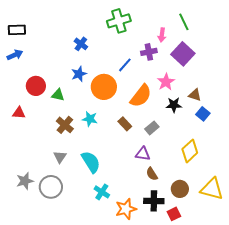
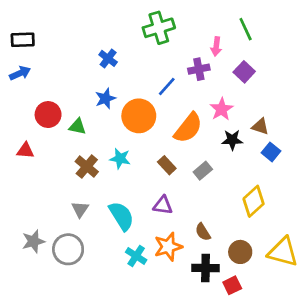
purple square: (183, 54) -> (244, 72), size x0.7
purple triangle: (143, 154) -> (163, 205), moved
orange star: (126, 209) -> (168, 247), moved

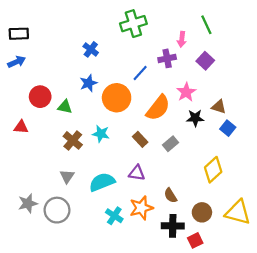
cyan semicircle: (121, 216) -> (102, 182), turned -80

